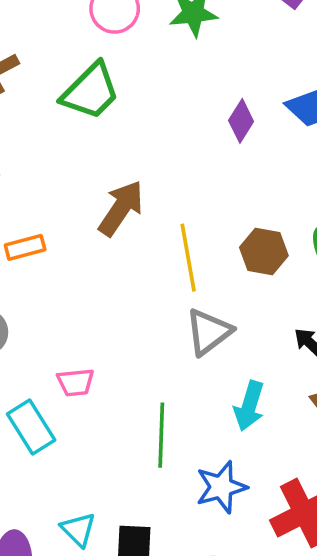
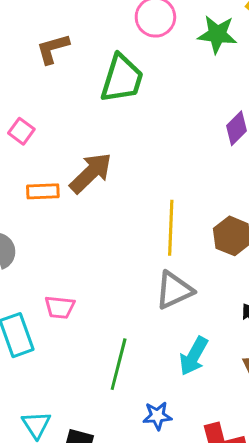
green trapezoid: (91, 91) -> (122, 79), turned -40
brown arrow: (121, 208) -> (91, 173), moved
blue star: (221, 487) -> (157, 416), size x0.7

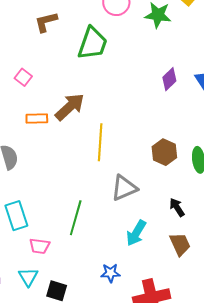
yellow line: (171, 228) -> (100, 142), moved
pink trapezoid: (60, 307) -> (39, 246), moved
green line: (119, 364) -> (76, 218), moved

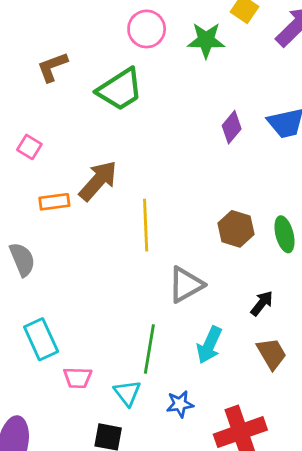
green trapezoid: (92, 43) -> (120, 89), turned 45
black arrow: (177, 207) -> (262, 303), turned 78
green line: (76, 218) -> (149, 349), moved
cyan triangle: (28, 277) -> (127, 393), moved

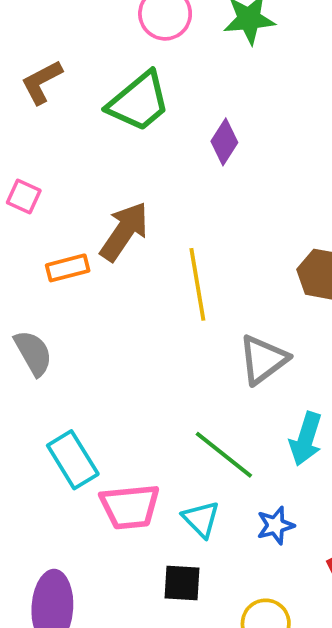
purple diamond: (232, 127) -> (224, 142), moved
green line: (149, 349) -> (224, 455), turned -54
pink trapezoid: (78, 378) -> (130, 507), size x1.5

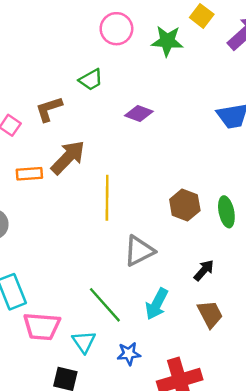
brown L-shape: (42, 82) -> (49, 109), moved
green trapezoid: (139, 102) -> (91, 80), size x0.6
purple diamond: (224, 142) -> (139, 114), turned 68

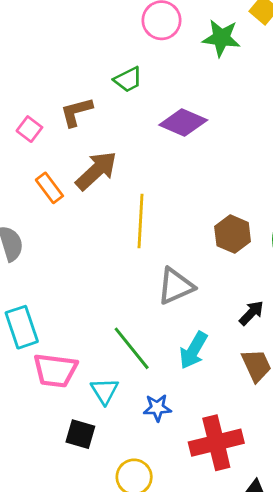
purple diamond: (139, 114) -> (183, 123), size x1.4
orange rectangle: (29, 174) -> (49, 188), turned 55

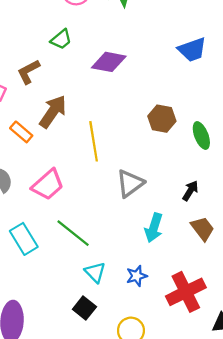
brown hexagon: (233, 234) -> (162, 119), moved
green line: (132, 348) -> (73, 233), moved
pink trapezoid: (55, 370) -> (48, 185), moved, turned -36
black square: (80, 434) -> (84, 308), turned 35

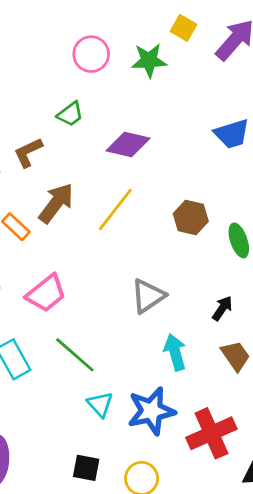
yellow line: (94, 141) -> (115, 209), moved, turned 45
cyan arrow: (154, 228) -> (175, 352), turned 144
blue star: (137, 276) -> (151, 411), size x1.8
black square: (84, 308) -> (86, 468), moved, turned -30

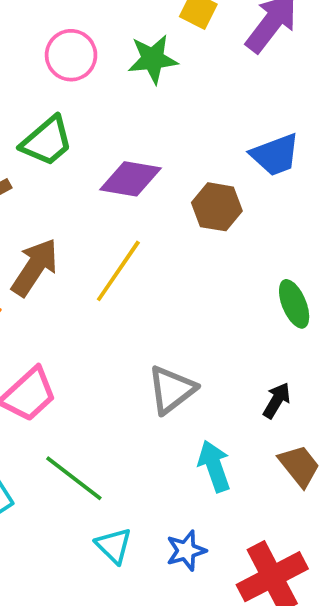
green trapezoid: (70, 114) -> (47, 141), size x1.4
brown hexagon: (191, 218) -> (217, 207), moved
blue star: (151, 411) -> (186, 551), size x0.6

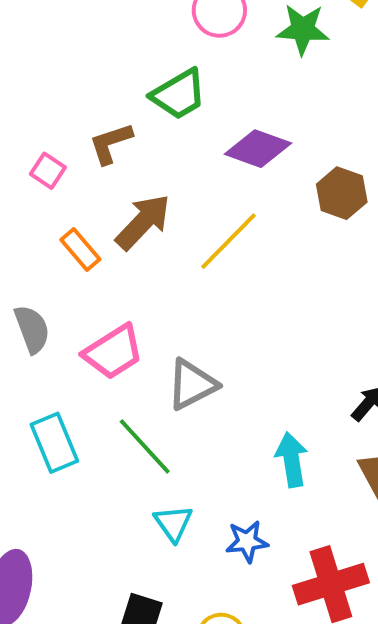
gray triangle: (172, 390) -> (192, 384), moved

